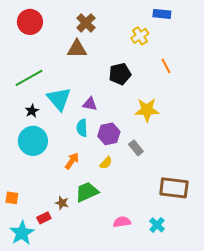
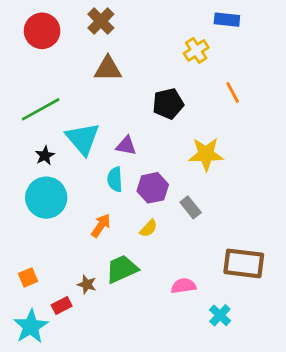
brown cross: (86, 23) -> (101, 21), moved
orange square: (12, 198) -> (28, 277), moved, turned -32
pink semicircle: (122, 222) -> (184, 286), moved

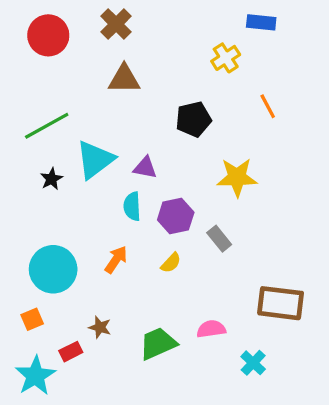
cyan triangle: (83, 139) -> (95, 160), turned 33
cyan circle: (46, 198) -> (53, 269), moved
green trapezoid: (122, 269) -> (158, 343), moved

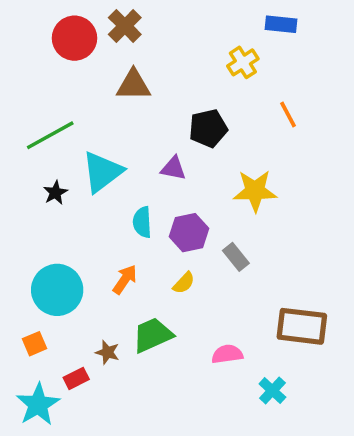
red circle: (48, 35) -> (74, 38), moved
purple triangle: (145, 168) -> (173, 168), moved
green trapezoid: (158, 343) -> (153, 335), moved

